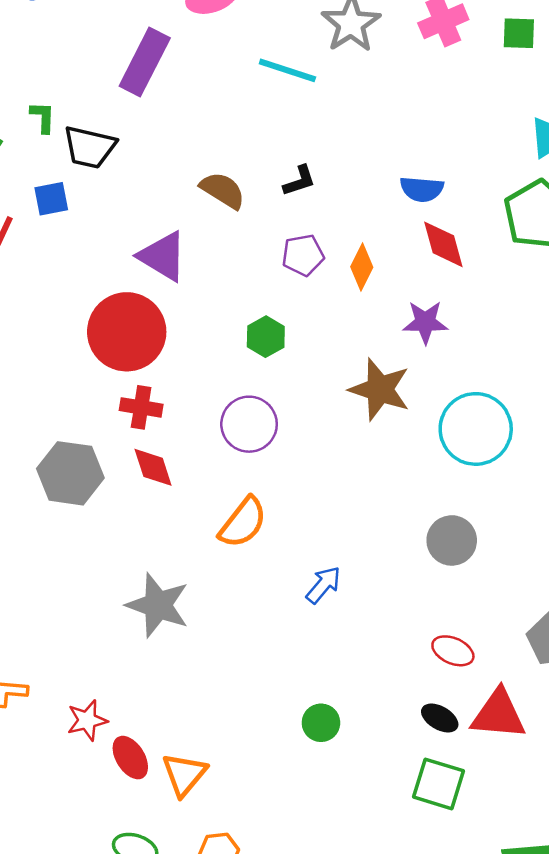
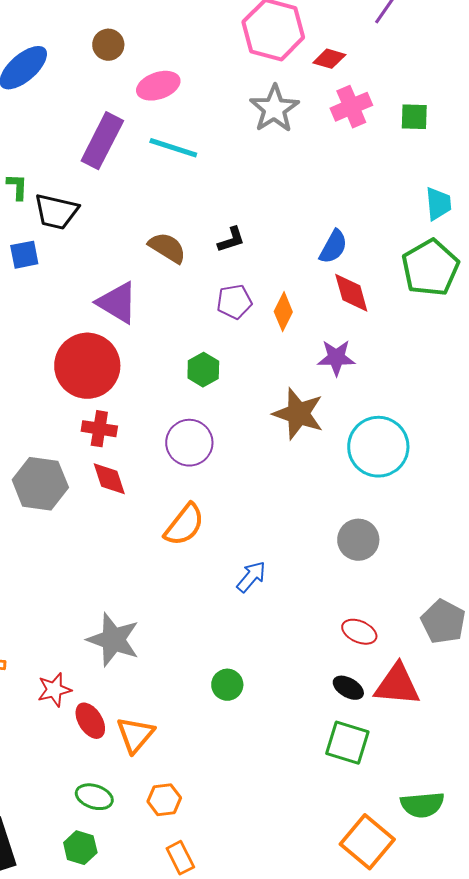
cyan line: (287, 70) -> (173, 148), moved
blue semicircle: (422, 189) -> (333, 247), turned -66
gray star: (158, 605) -> (113, 640), moved
green circle: (321, 723) -> (227, 685), moved

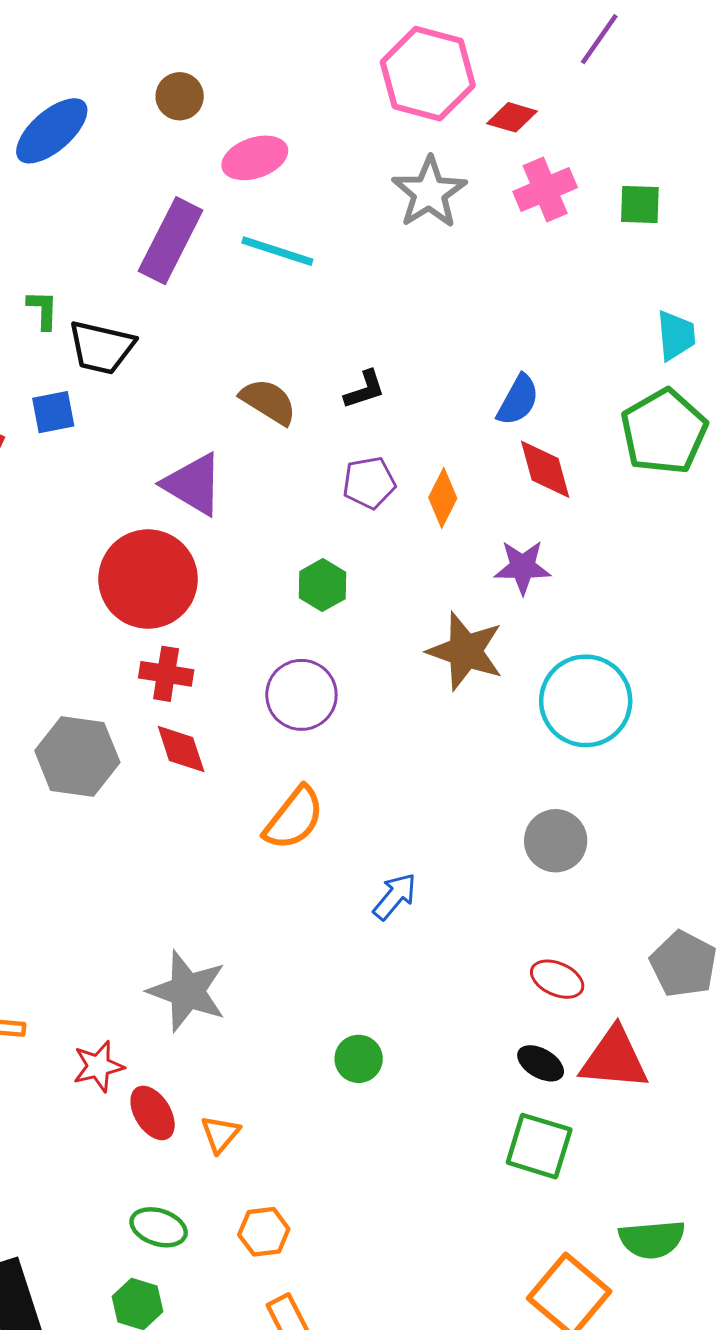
orange triangle: (135, 735) -> (220, 1134), size x0.7

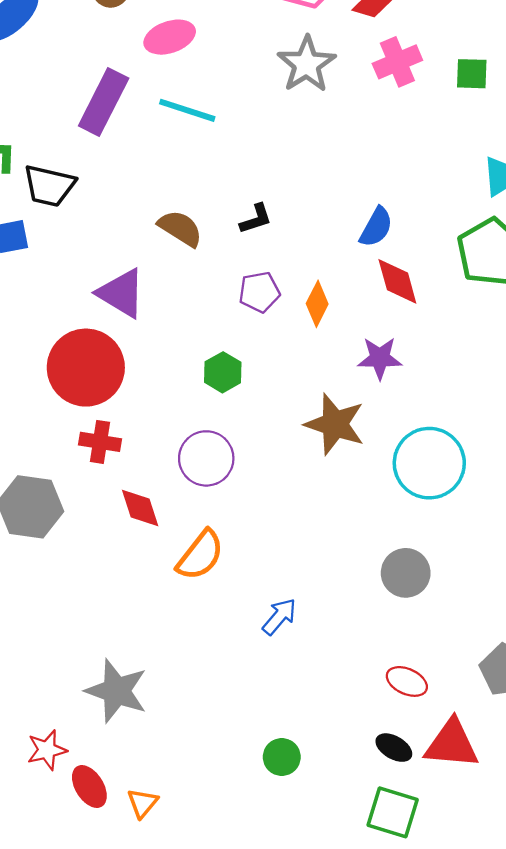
red diamond: (181, 749) -> (140, 508), moved
green circle: (359, 1059) -> (282, 757), moved

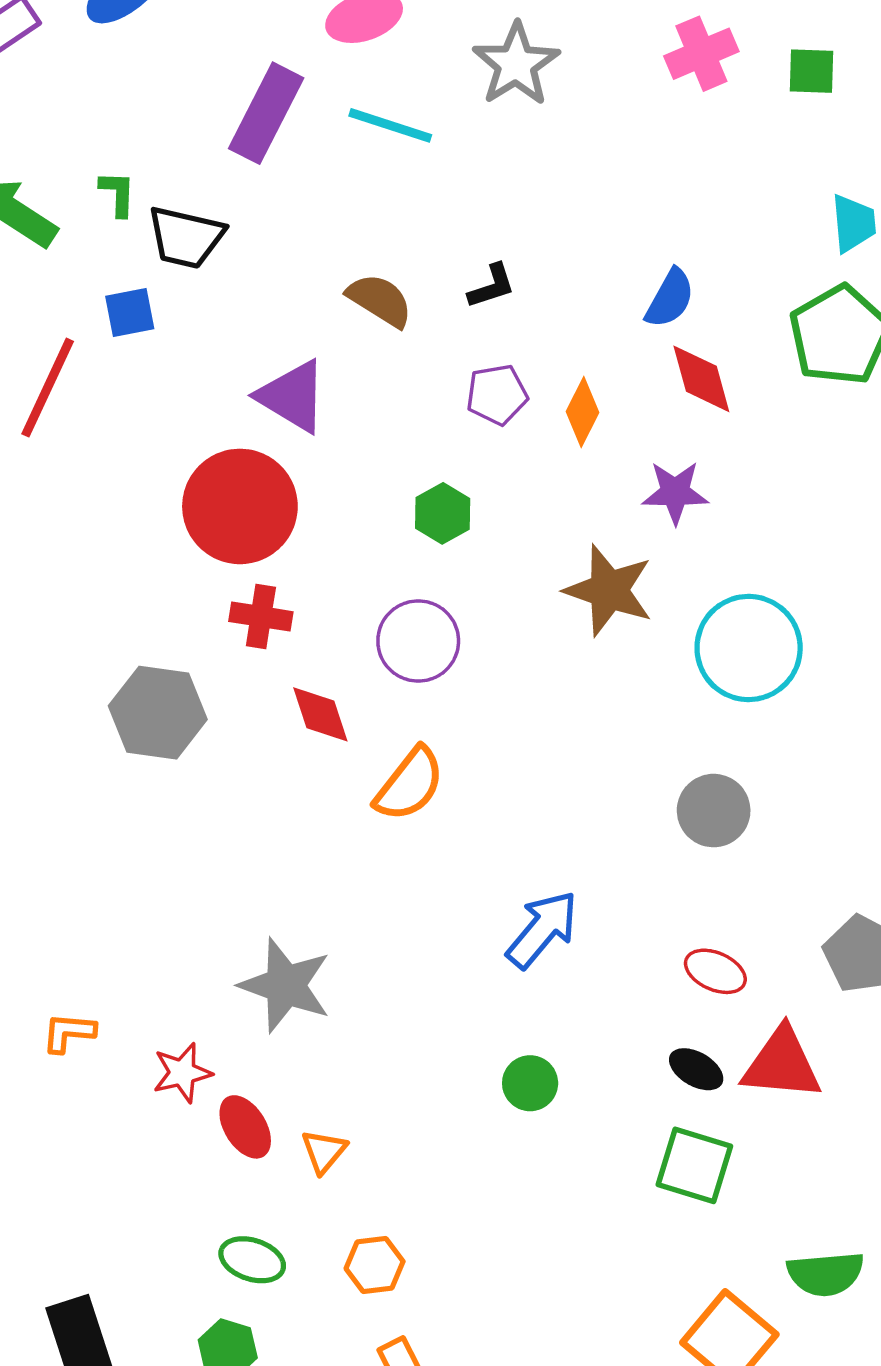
gray star: (307, 64) -> (516, 64), moved
blue arrow: (279, 617) -> (542, 929), moved, size x1.4

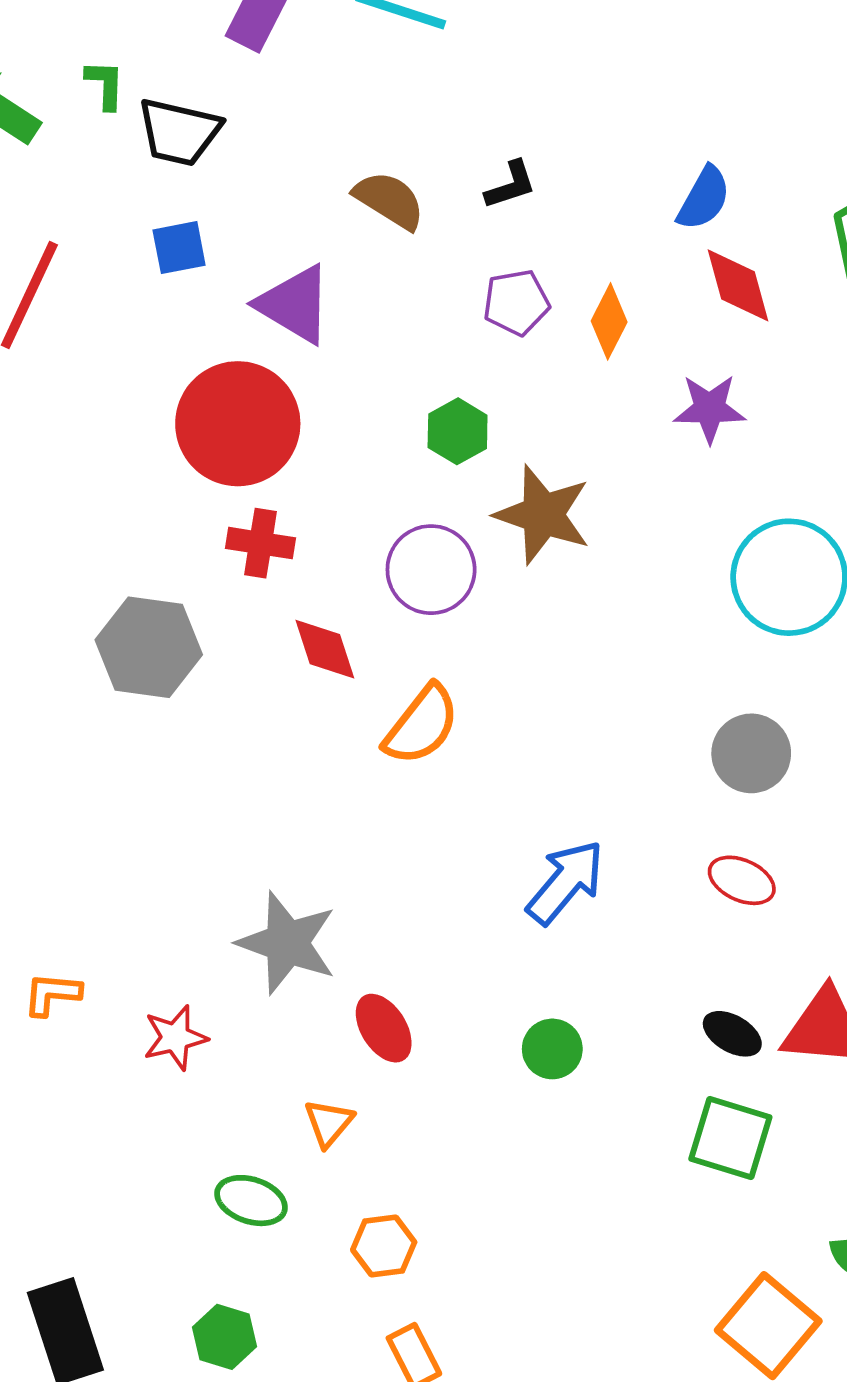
blue square: (130, 312) -> (179, 248), moved
brown star: (609, 590) -> (543, 515), moved
red ellipse: (715, 971) -> (742, 880), moved
red ellipse: (245, 1127) -> (384, 1028), moved
green ellipse: (252, 1260) -> (251, 1201), moved

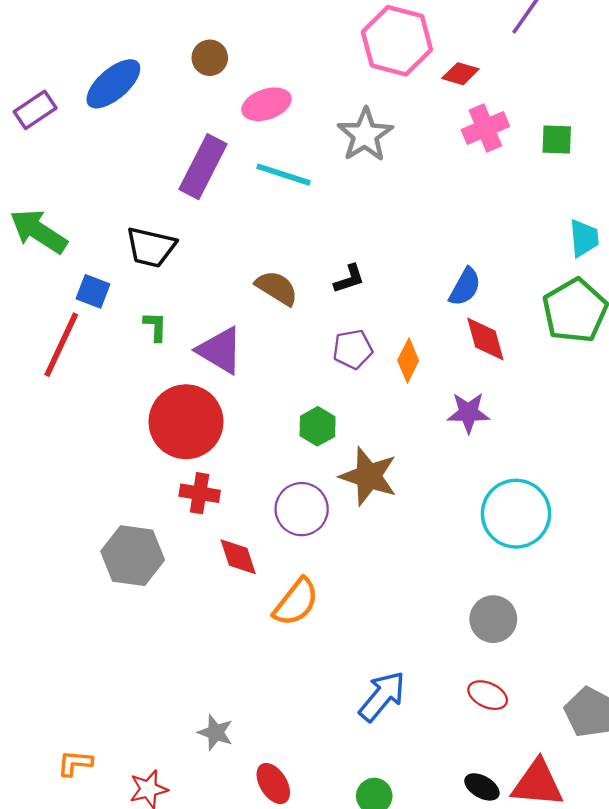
green L-shape: (105, 85) -> (155, 327), moved
blue square: (179, 248) -> (93, 291), moved, turned 32
gray star: (287, 943) -> (215, 732), size x0.6

